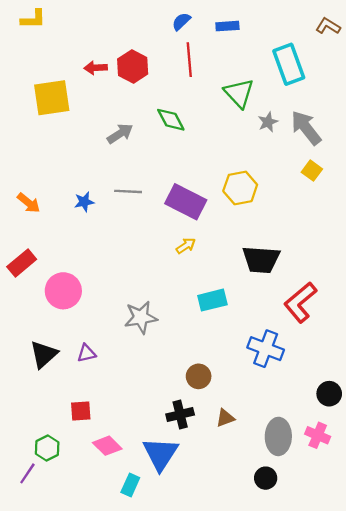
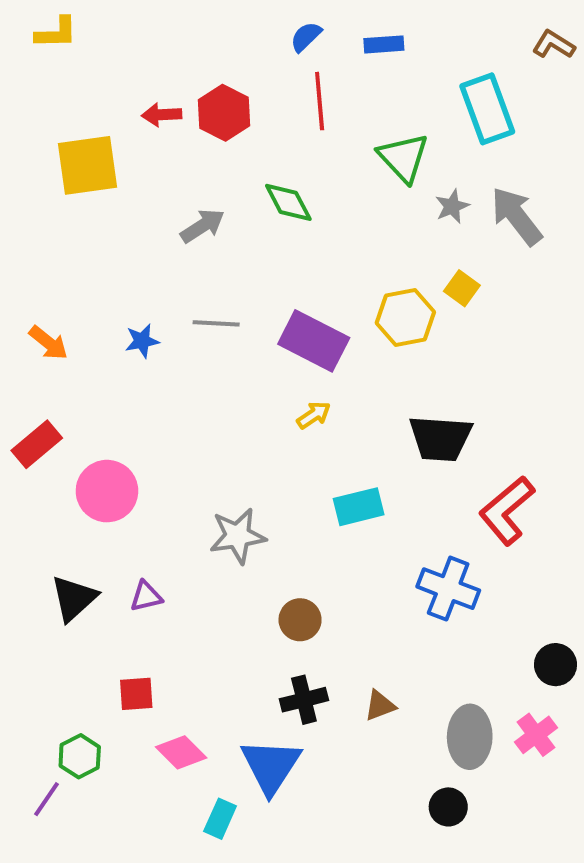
yellow square: (312, 171) -> (462, 288), moved
brown circle: (199, 376) -> (300, 620), moved
pink cross: (318, 435) -> (536, 735), turned 30

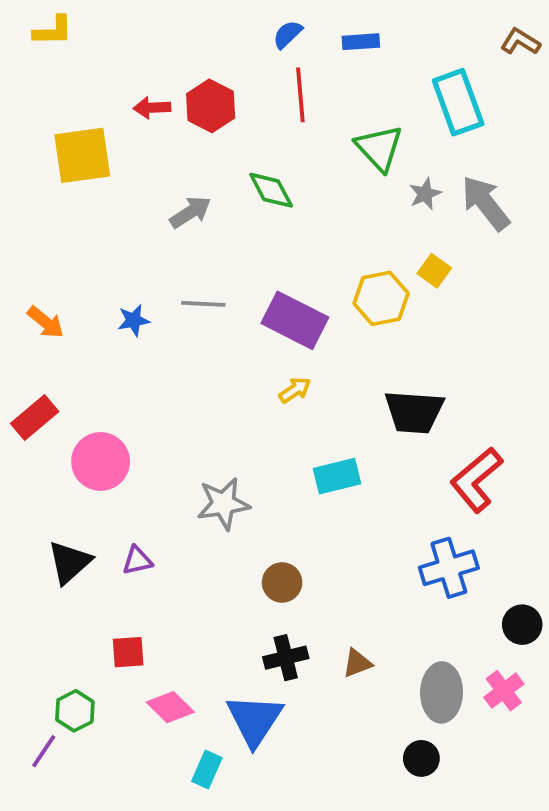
blue cross: (448, 589) -> (449, 568), moved, turned -38

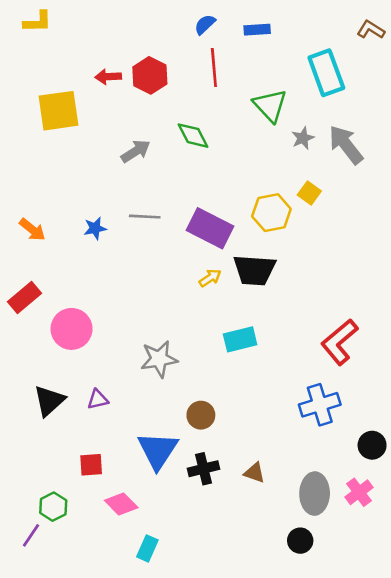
black trapezoid: (414, 412) -> (254, 270), moved
brown triangle: (357, 663) -> (254, 473), turned 40
blue triangle: (255, 720) -> (158, 450), moved

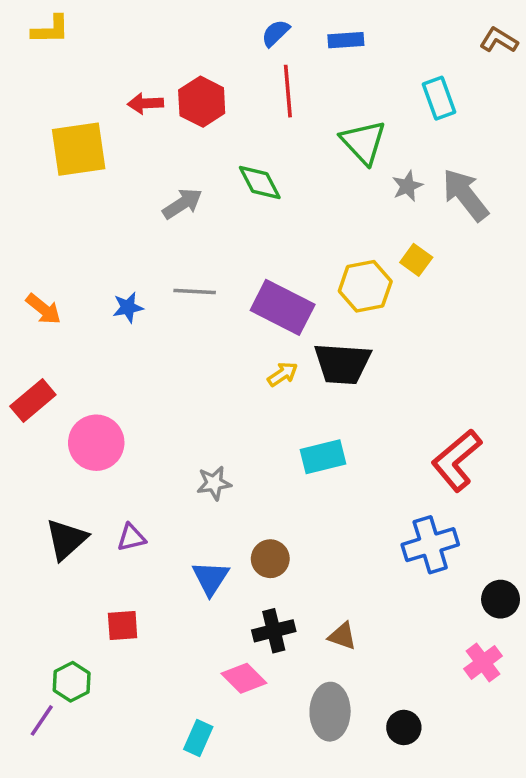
cyan rectangle: (326, 73) -> (439, 98), size x0.7
gray star: (159, 359) -> (214, 483), size x0.7
blue triangle: (158, 450) -> (210, 578), moved, size x0.7
gray ellipse: (315, 494) -> (330, 712), moved
pink diamond: (121, 504) -> (244, 678), moved

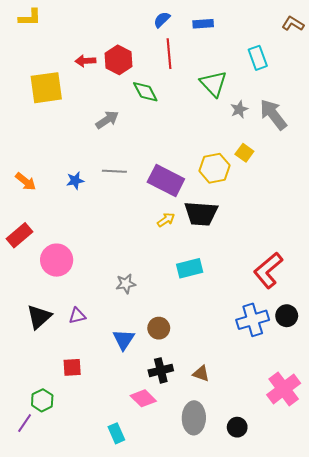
green diamond: (260, 183) -> (145, 92), moved
black circle: (501, 599) -> (287, 316), moved
pink cross: (483, 662) -> (284, 389), size x1.5
cyan rectangle: (198, 738) -> (116, 433), turned -48

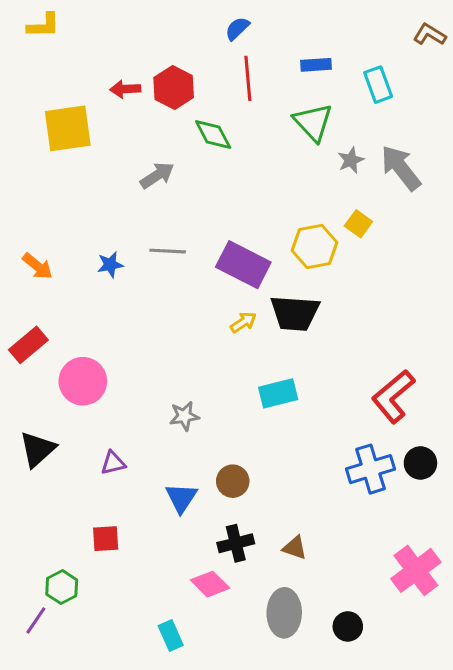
blue rectangle: (203, 24) -> (316, 65), moved
black triangle: (39, 317) -> (37, 449), moved

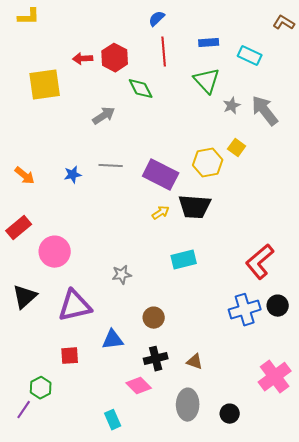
cyan rectangle: (378, 85) -> (250, 56), turned -45
purple triangle: (113, 463) -> (75, 306), size x2.0
blue triangle: (181, 498) -> (113, 340), moved, turned 50

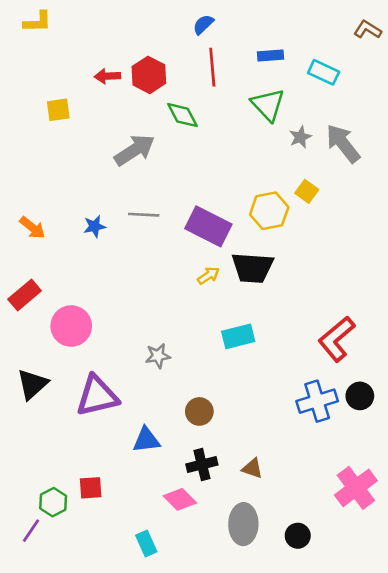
yellow square: (45, 85) -> (58, 110), size x0.6
gray arrow: (104, 116) -> (135, 150), size x1.4
red square: (70, 356) -> (91, 488), moved

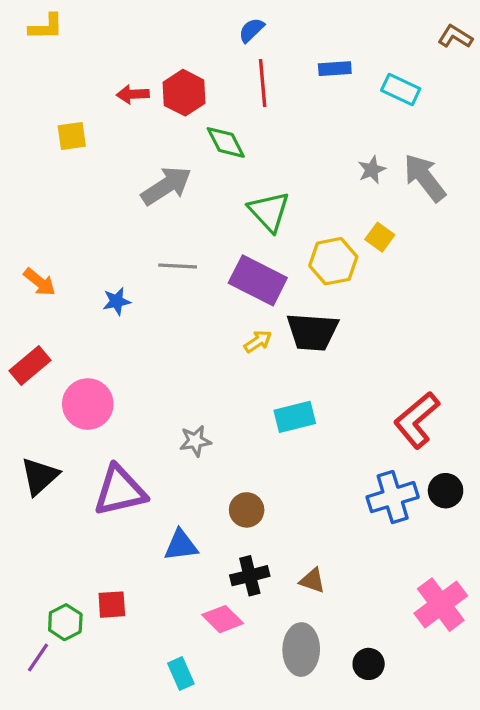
green triangle: (268, 105) -> (269, 211), moved
blue star: (94, 226) -> (117, 301), moved

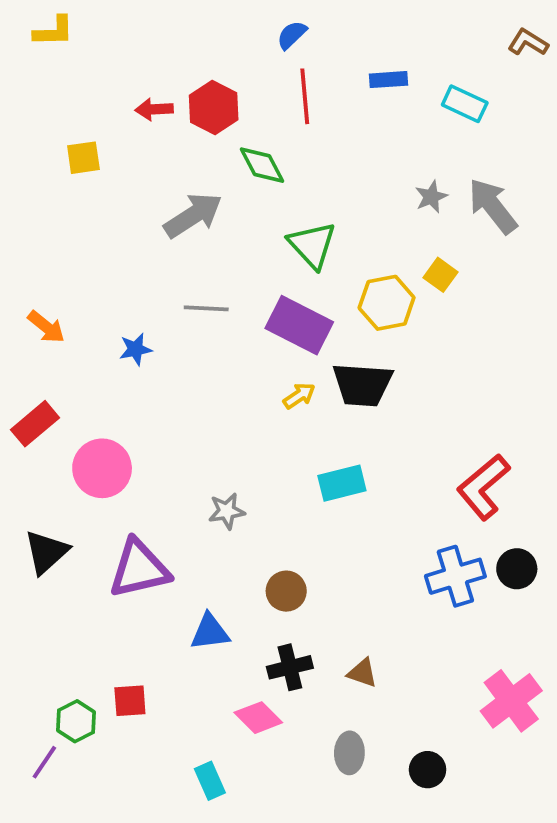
gray ellipse: (301, 650) -> (349, 753), size x0.7

